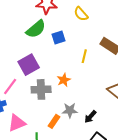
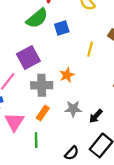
orange rectangle: (54, 121) -> (43, 113), moved
pink triangle: (17, 123) -> (14, 122), turned -36

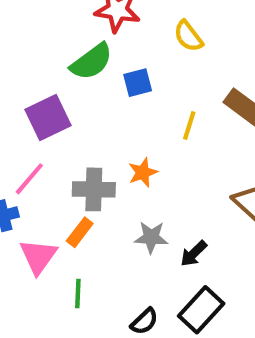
purple square: (28, 58) -> (48, 118), moved
orange rectangle: (43, 113) -> (80, 232), moved

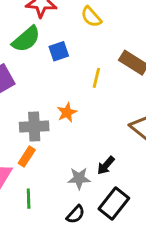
gray star: (151, 237) -> (79, 178), moved

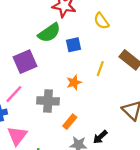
orange star: (67, 112) -> (74, 82), moved
orange rectangle: (27, 156) -> (70, 122), moved

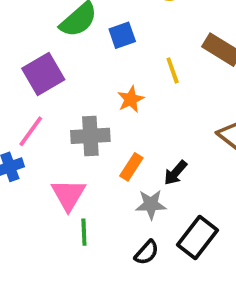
yellow line: (100, 69) -> (173, 70), turned -32
pink triangle: (17, 136) -> (68, 195), moved
black arrow: (100, 137) -> (175, 173), moved

